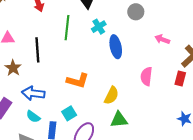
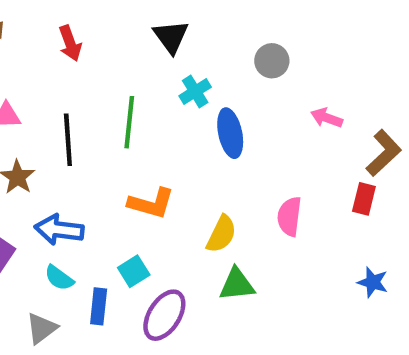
green line: (67, 28) -> (129, 122), moved
pink semicircle: (146, 76) -> (289, 216), moved

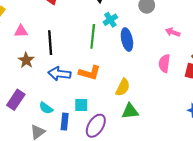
green line: (129, 122) -> (93, 36), moved
pink semicircle: (289, 216) -> (164, 63), moved
blue arrow: (59, 230) -> (59, 74), moved
cyan square: (134, 271) -> (81, 105), turned 32

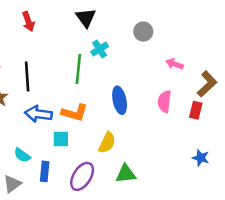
blue ellipse: (127, 40) -> (120, 100), moved
yellow semicircle: (123, 87) -> (107, 143), moved
cyan square: (81, 105) -> (61, 139), moved
green triangle: (130, 111) -> (126, 174), moved

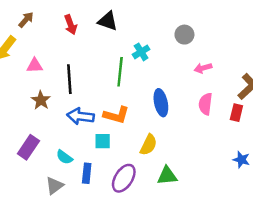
black triangle: (86, 18) -> (108, 21), moved, turned -35
pink arrow: (174, 64) -> (203, 68), moved, turned -35

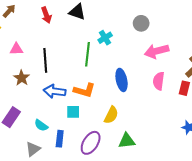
pink arrow: (203, 68) -> (157, 51), size x1.6

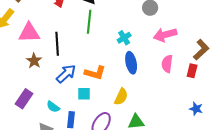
cyan cross: (105, 38) -> (124, 38), moved
pink triangle: (16, 49) -> (29, 33), size x1.6
green line: (88, 54) -> (89, 22), moved
blue arrow: (55, 91) -> (66, 74), turned 130

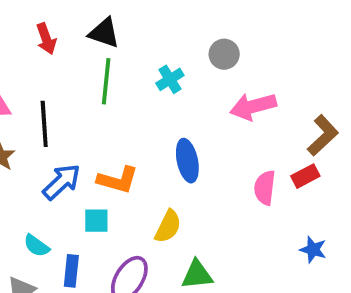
cyan cross: (124, 38) -> (170, 79), moved
pink semicircle: (167, 64) -> (265, 188), moved
red rectangle: (192, 71) -> (305, 176), turned 48

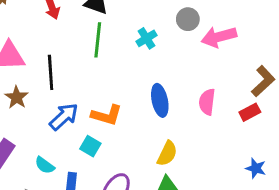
pink arrow: (253, 106) -> (219, 37), moved
pink semicircle: (265, 188) -> (207, 102), moved
cyan square: (96, 221) -> (90, 146), turned 30
yellow semicircle: (168, 226) -> (167, 154), moved

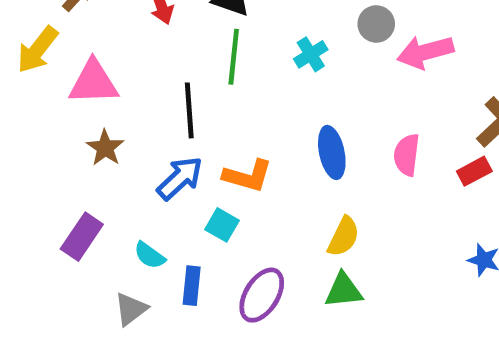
black line: (51, 72) -> (189, 110), moved

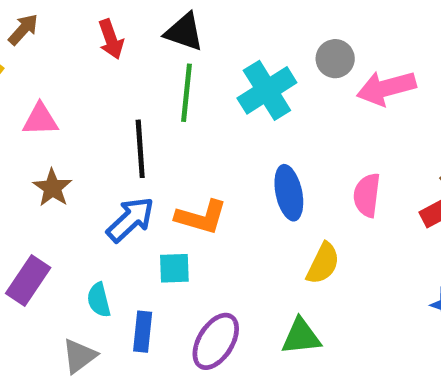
cyan cross: (311, 54) -> (267, 90), size x1.6
pink triangle: (93, 82) -> (40, 120), size x0.7
cyan square: (222, 225) -> (174, 268), turned -32
yellow semicircle: (344, 237) -> (323, 263), moved
cyan semicircle: (150, 255) -> (99, 300), turned 40

